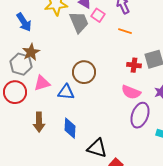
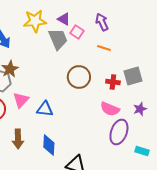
brown circle: (84, 72) -> (79, 77), moved
pink triangle: (42, 83) -> (21, 100), turned -30

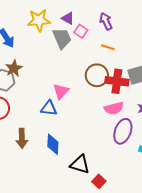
brown circle: (79, 77) -> (97, 75), moved
red cross: (113, 82) -> (117, 81), size x1.6
pink triangle: (21, 100) -> (61, 91), moved
pink semicircle: (110, 109) -> (114, 108), turned -36

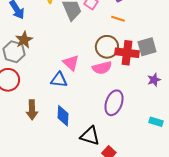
pink triangle: (61, 91) -> (71, 63), turned -30
pink semicircle: (114, 108) -> (102, 68), moved
purple ellipse: (123, 131) -> (114, 103), moved

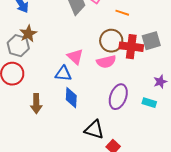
purple star: (154, 80) -> (160, 82), moved
blue diamond: (63, 116) -> (71, 98), moved
cyan rectangle: (156, 122) -> (149, 103), moved

